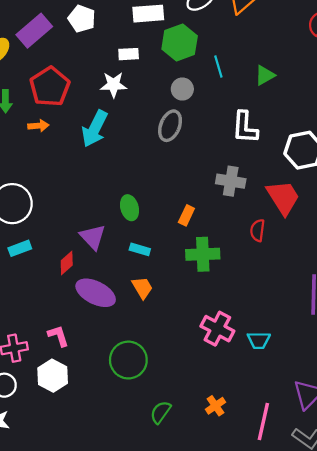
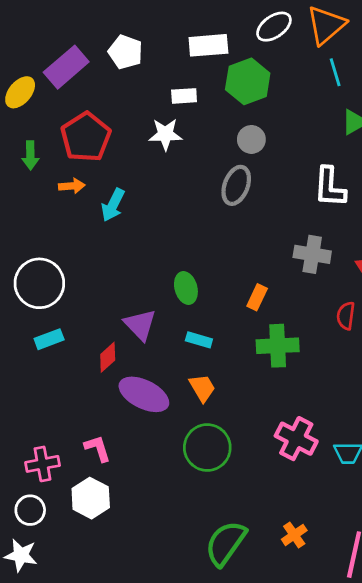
cyan line: (218, 67) -> (335, 72), moved
cyan arrow: (95, 129) -> (113, 205), moved, size x0.7
green circle: (128, 360) -> (207, 448), moved
green semicircle: (161, 412) -> (226, 543), size x1.6

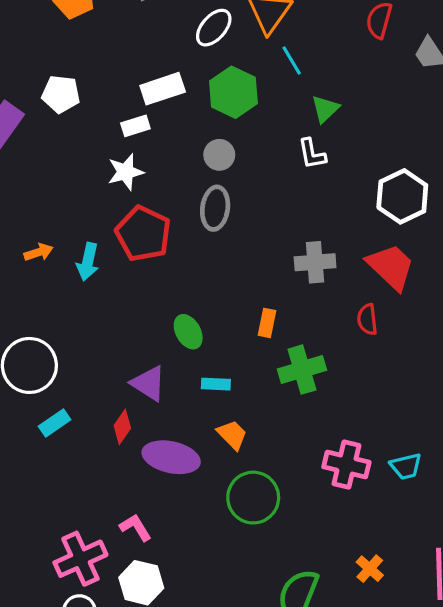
white rectangle: (208, 45) -> (163, 89), moved
green hexagon: (248, 81) -> (233, 92), moved
red pentagon: (86, 137) -> (143, 234), moved
white L-shape: (330, 187) -> (312, 154), moved, size x0.7
pink cross: (43, 464) -> (80, 559), size x1.4

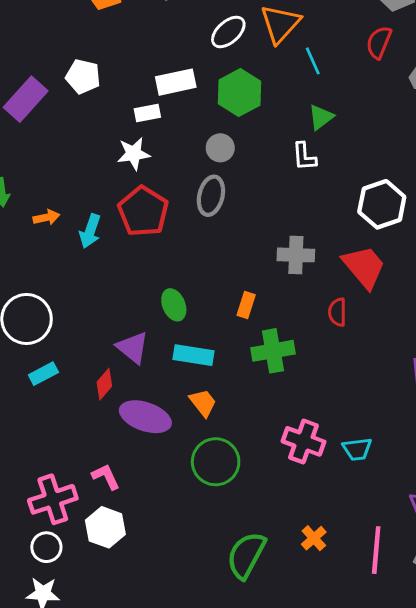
cyan line: (292, 61) -> (313, 61), moved
cyan rectangle: (216, 384) -> (193, 355), size x1.5

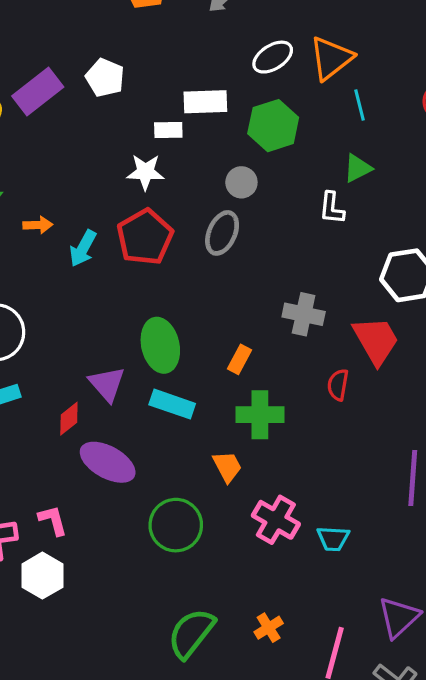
green ellipse: (174, 305) -> (160, 345), size x1.5
orange trapezoid: (203, 403) -> (227, 467), moved

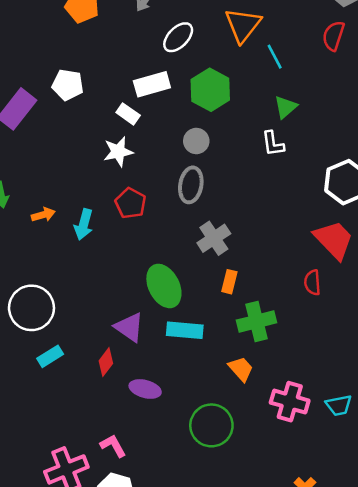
white ellipse: (273, 57) -> (178, 37), moved
white rectangle: (168, 130) -> (128, 114), turned 50
red pentagon: (145, 237) -> (131, 203), size x0.7
gray cross: (304, 314) -> (214, 238), moved, turned -32
purple ellipse: (108, 462) -> (145, 389), size x0.7

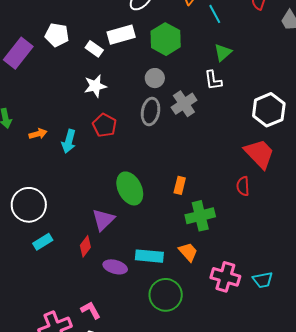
white rectangle: (128, 114) -> (94, 49), moved
gray cross: (214, 238) -> (184, 104), moved
purple triangle: (129, 327) -> (103, 220), turned 40
cyan rectangle: (185, 330) -> (149, 256), moved

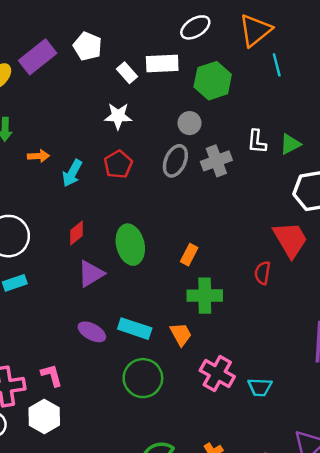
green triangle: (223, 52) -> (290, 144), moved
red diamond: (85, 246) -> (77, 233), moved

